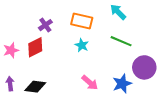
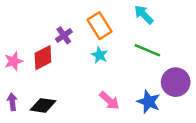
orange rectangle: (82, 21) -> (99, 26), turned 45
purple cross: (45, 25) -> (64, 35), moved
blue star: (122, 84) -> (149, 102), turned -30

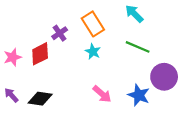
purple arrow: (12, 102) -> (11, 95), turned -35

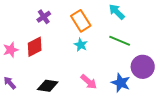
purple cross: (60, 33) -> (44, 17), moved
black diamond: (40, 99) -> (48, 86), moved

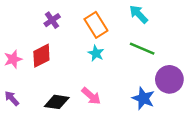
pink arrow: (89, 82) -> (91, 96), moved

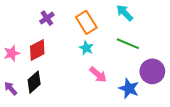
pink arrow: (91, 96) -> (98, 75), moved
black diamond: (57, 102) -> (34, 82), moved, turned -50

